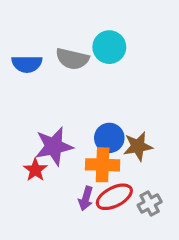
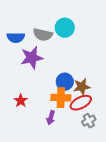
purple star: (54, 146) -> (32, 58), moved
red ellipse: (114, 197) -> (81, 103), moved

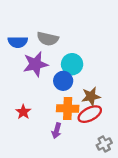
cyan circle: (65, 28) -> (72, 64), moved
blue circle: (65, 82) -> (63, 81), moved
gray cross: (89, 121) -> (104, 144), moved

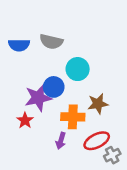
purple star: (35, 64) -> (38, 98), moved
blue circle: (63, 81) -> (54, 87), moved
red ellipse: (90, 114) -> (97, 141), moved

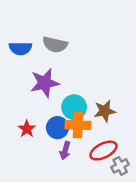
cyan circle: (78, 69) -> (74, 107), moved
blue circle: (54, 87) -> (57, 128), moved
purple star: (38, 98) -> (45, 83), moved

